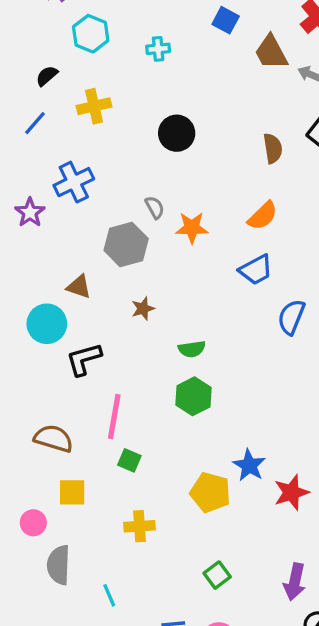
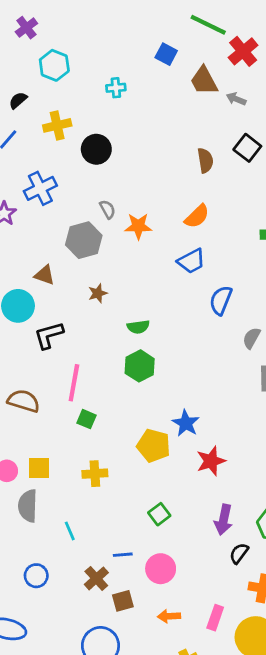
cyan cross: (158, 49) -> (116, 88), moved
black circle: (177, 133) -> (96, 149), moved
yellow square: (72, 492) -> (39, 468), moved
red star: (291, 492) -> (211, 461), moved

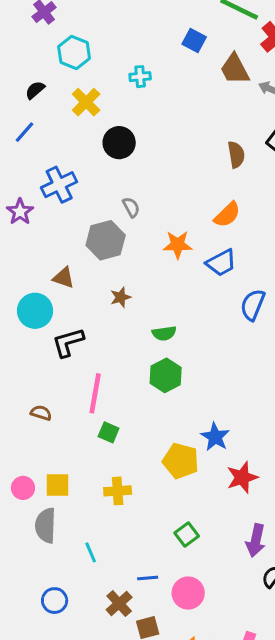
yellow cross: (57, 125) -> (86, 102), moved, turned -32
orange star: (138, 226) -> (178, 245), moved
brown semicircle: (24, 401) -> (41, 413), size x0.6

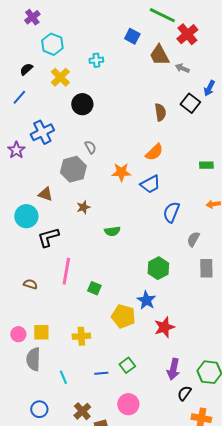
green hexagon: (166, 375) -> (158, 268), moved
green square: (109, 432) -> (94, 288), moved
blue line: (148, 578) -> (101, 373), moved

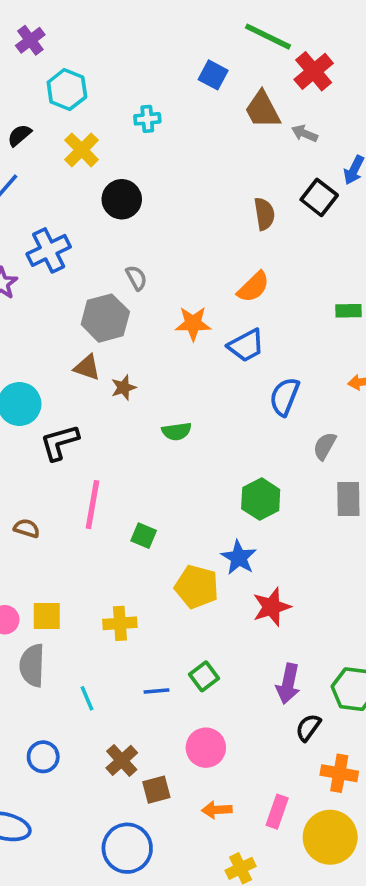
brown triangle: (45, 194) -> (87, 367), moved

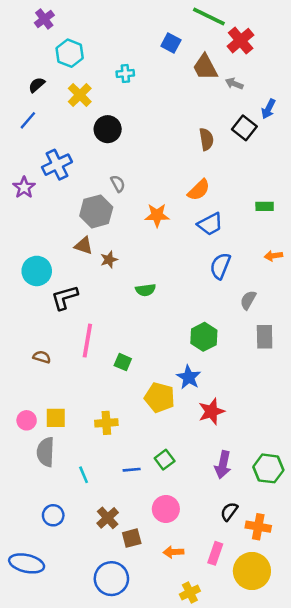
blue trapezoid: (246, 345) -> (210, 224), moved
black semicircle: (308, 728) -> (229, 511), moved

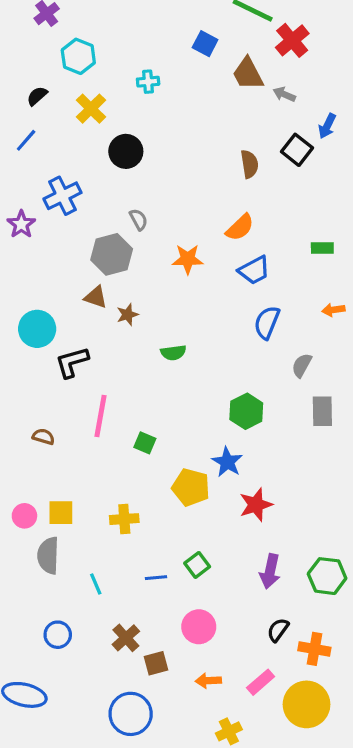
pink rectangle: (215, 553) -> (261, 682), turned 30

